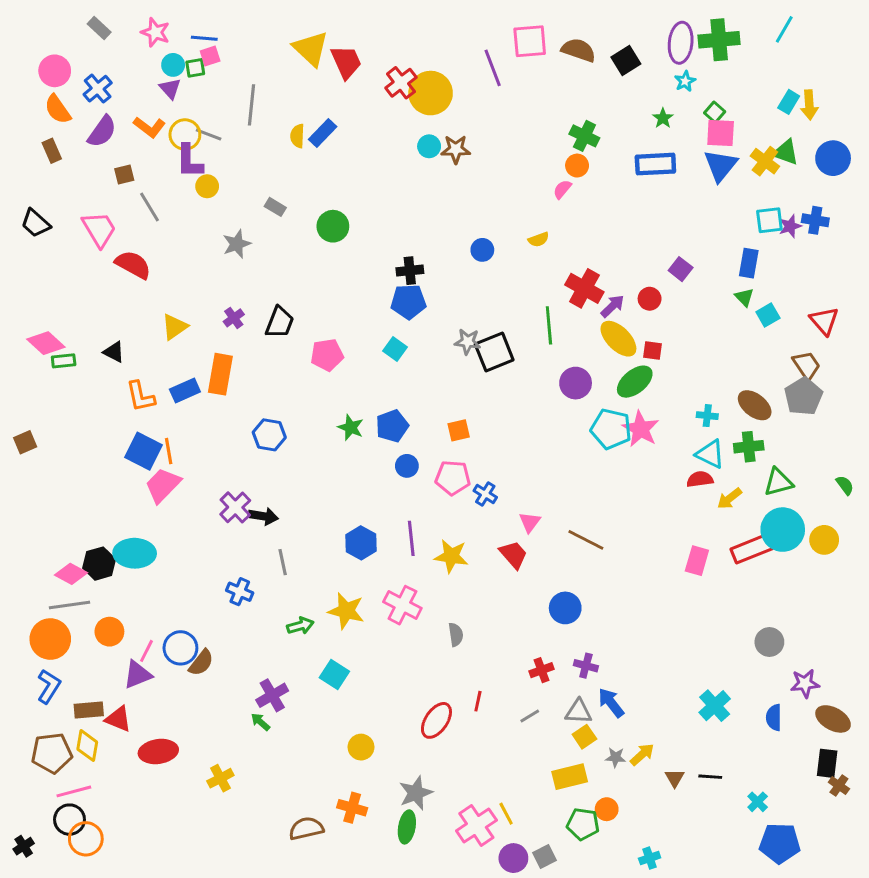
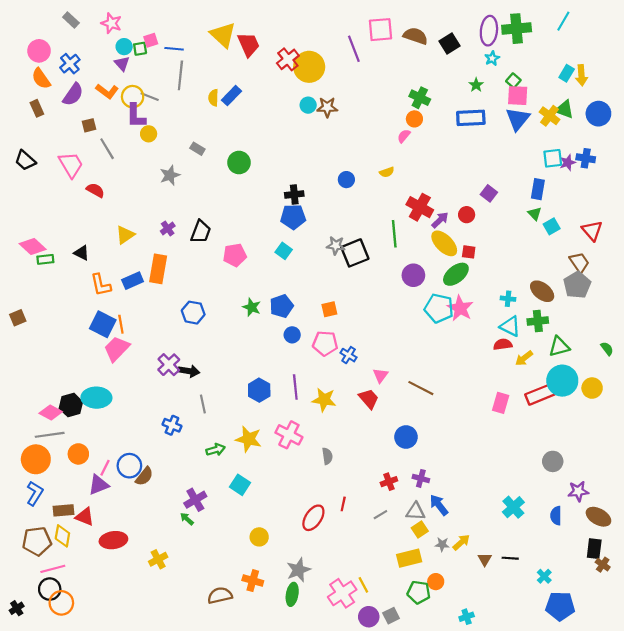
blue line: (204, 38) -> (174, 49), moved
red semicircle: (133, 265) -> (95, 190), size x0.7

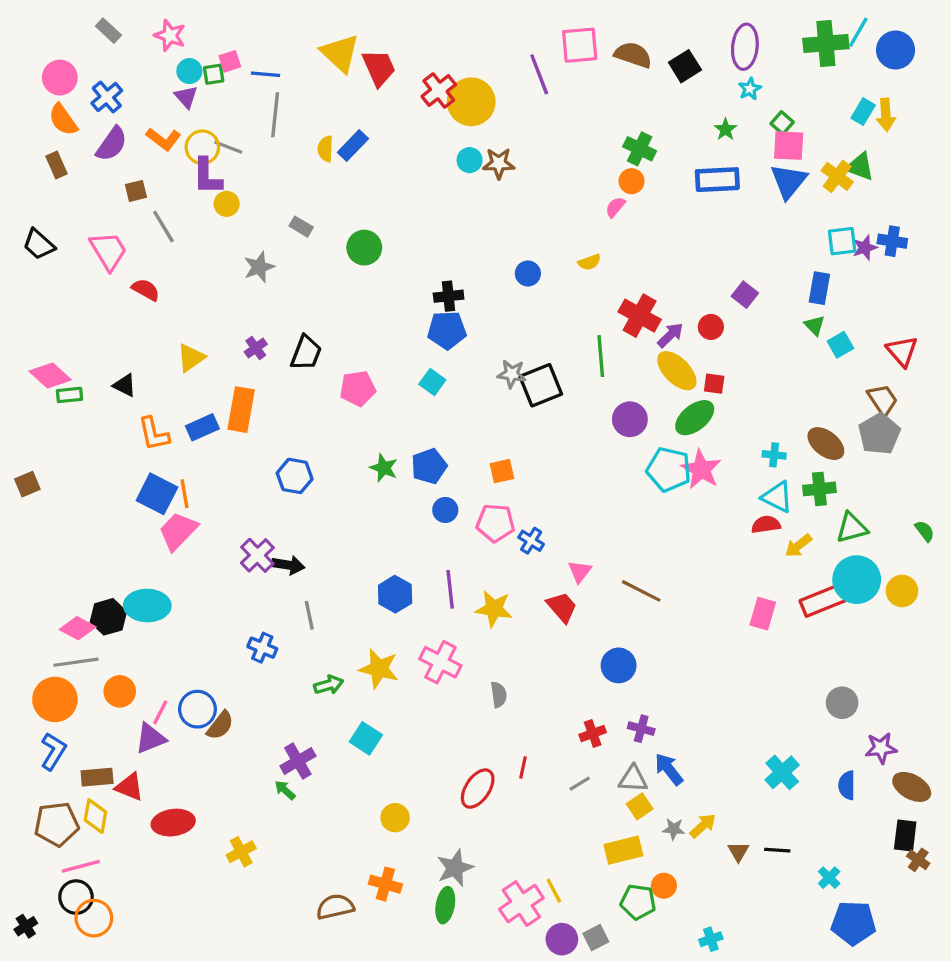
green cross: (517, 29) -> (826, 44), moved
blue circle: (598, 114) -> (896, 50), moved

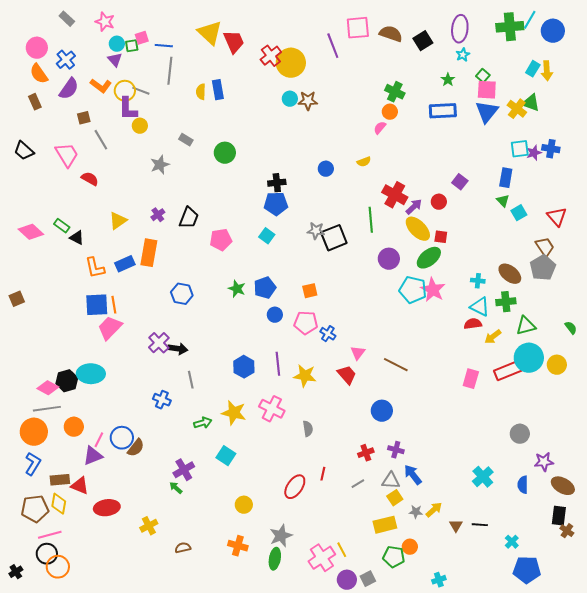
blue rectangle: (353, 146) -> (218, 90), turned -54
green rectangle: (70, 395) -> (62, 226), moved, turned 42
blue square: (157, 494) -> (97, 305), turned -30
brown semicircle: (335, 907) -> (183, 548), moved, size x0.7

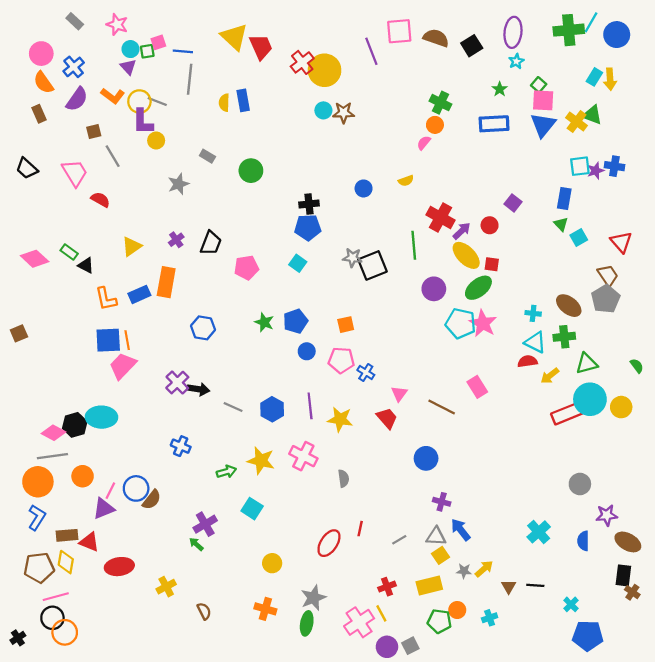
pink rectangle: (471, 379) -> (477, 387), moved, turned -48
gray line: (191, 380) -> (233, 407), moved, turned -54
red cross: (366, 453) -> (387, 587), moved
brown semicircle: (183, 548) -> (204, 611), turned 77
cyan cross: (439, 580) -> (490, 618), moved

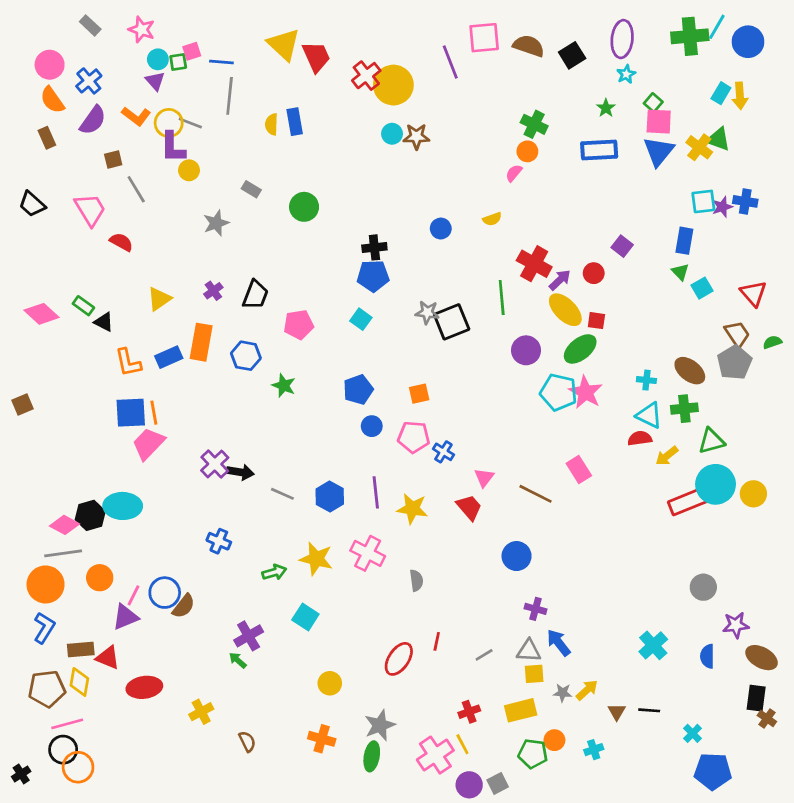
green star: (264, 322) -> (284, 386), moved
blue hexagon: (203, 328) -> (246, 356), moved
green semicircle: (637, 366) -> (772, 342), moved, turned -72
yellow square: (441, 555) -> (534, 674), turned 30

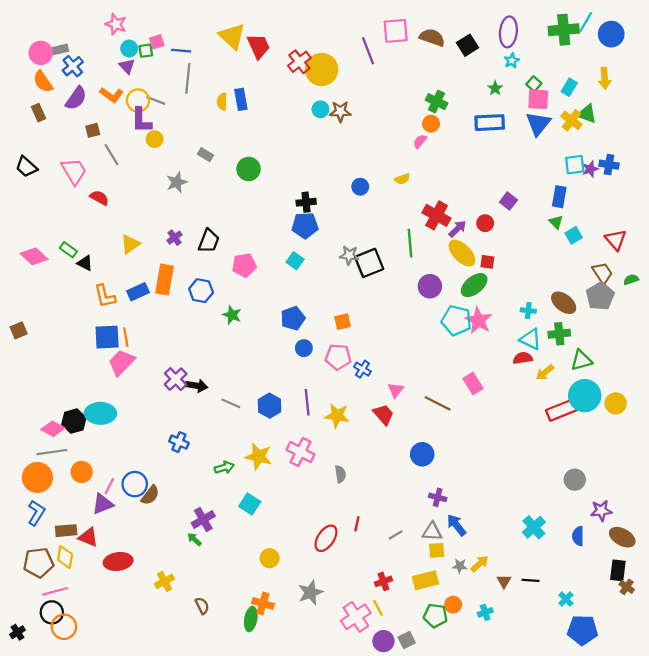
gray rectangle: (90, 25) -> (60, 50), moved, turned -56
cyan rectangle: (721, 93) -> (569, 87), moved
green ellipse: (372, 756) -> (251, 619), moved

